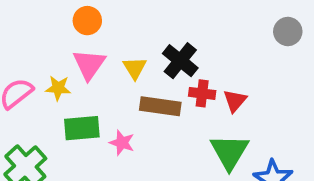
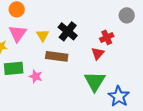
red cross: (202, 93) -> (107, 37), moved, turned -32

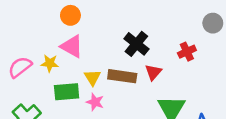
pink triangle: (18, 33) -> (72, 46), turned -36
yellow triangle: (43, 35) -> (92, 77), moved
red triangle: (98, 53) -> (153, 72), moved

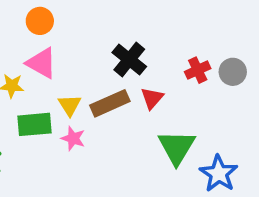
gray circle: (213, 23) -> (233, 72), moved
brown rectangle: (122, 76) -> (110, 103), turned -32

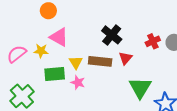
orange circle: (40, 21) -> (48, 11), moved
brown rectangle: (110, 103) -> (100, 61), turned 30

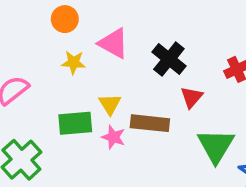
pink triangle: (59, 37) -> (113, 43), moved
yellow star: (41, 51) -> (74, 62), moved
brown rectangle: (100, 61) -> (150, 123), moved

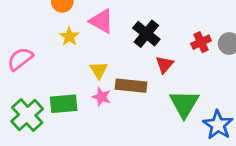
yellow star: (74, 62) -> (69, 36), turned 30
green rectangle: (75, 123) -> (64, 104), moved

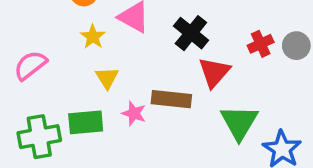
red triangle: (165, 65) -> (214, 72), size x1.4
yellow triangle: (99, 70) -> (107, 78), moved
green cross: (27, 115) -> (39, 137), turned 32

